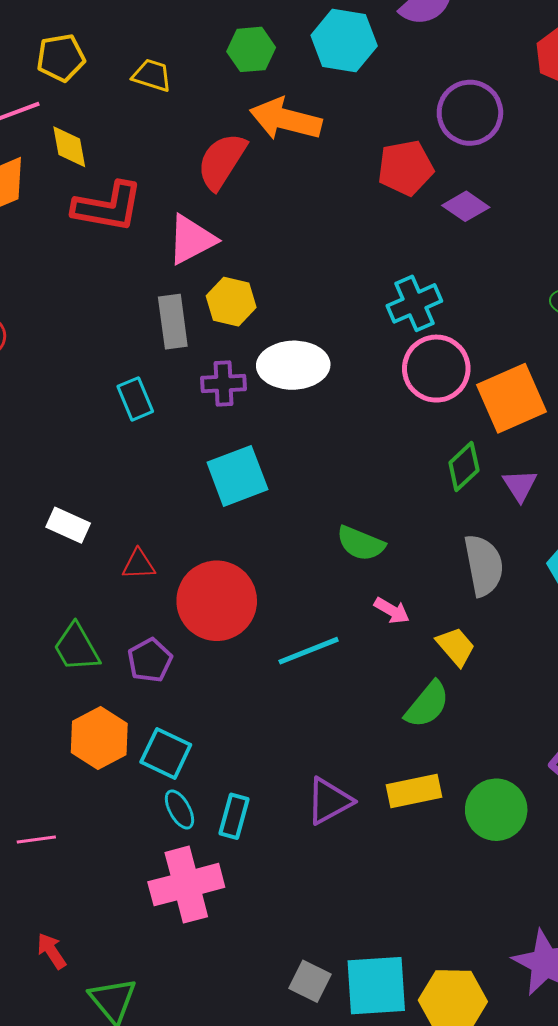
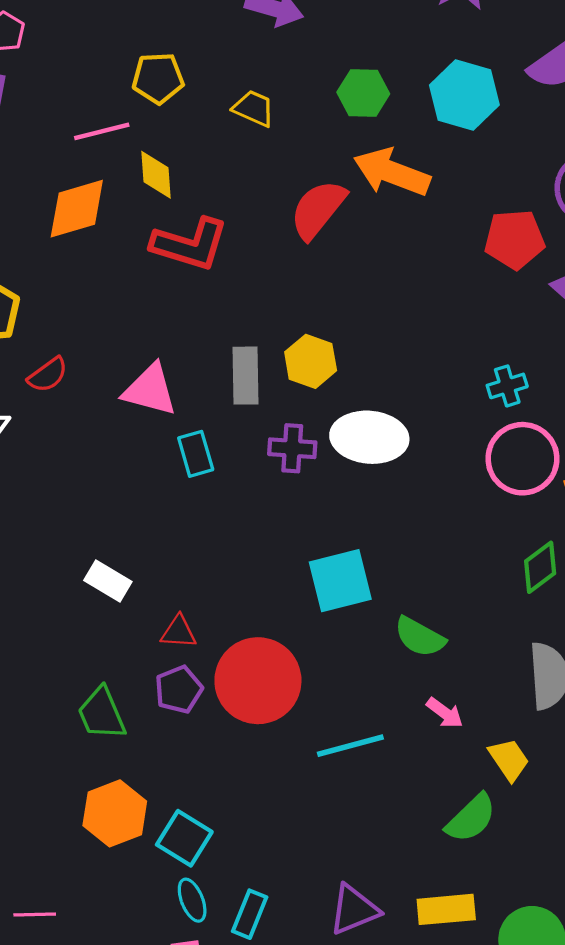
pink triangle: (191, 240) -> (150, 390), moved, turned 36
cyan cross: (414, 303) -> (507, 386), size x0.7
cyan square: (237, 476) -> (340, 581), moved
purple pentagon: (150, 660) -> (179, 689), moved

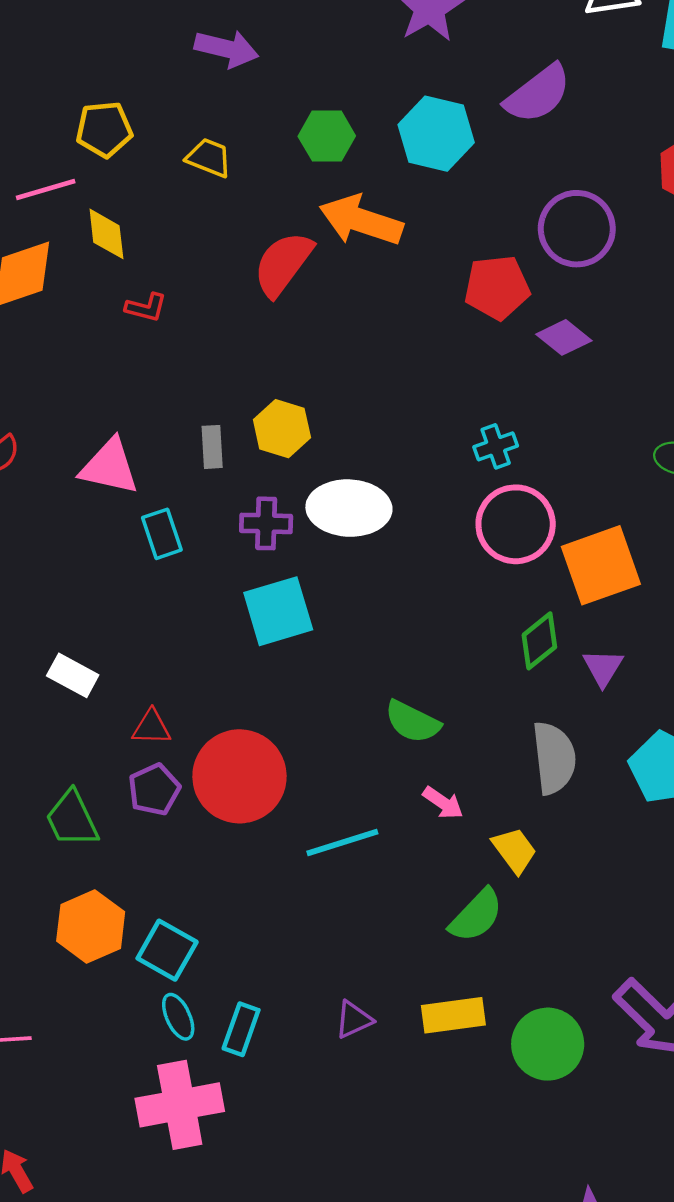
red L-shape: (190, 244) -> (146, 307), size x0.5
gray rectangle: (245, 376) -> (212, 447), size x0.7
cyan square: (340, 581) -> (278, 611), moved
purple triangle: (354, 910) -> (354, 1020), size x0.7

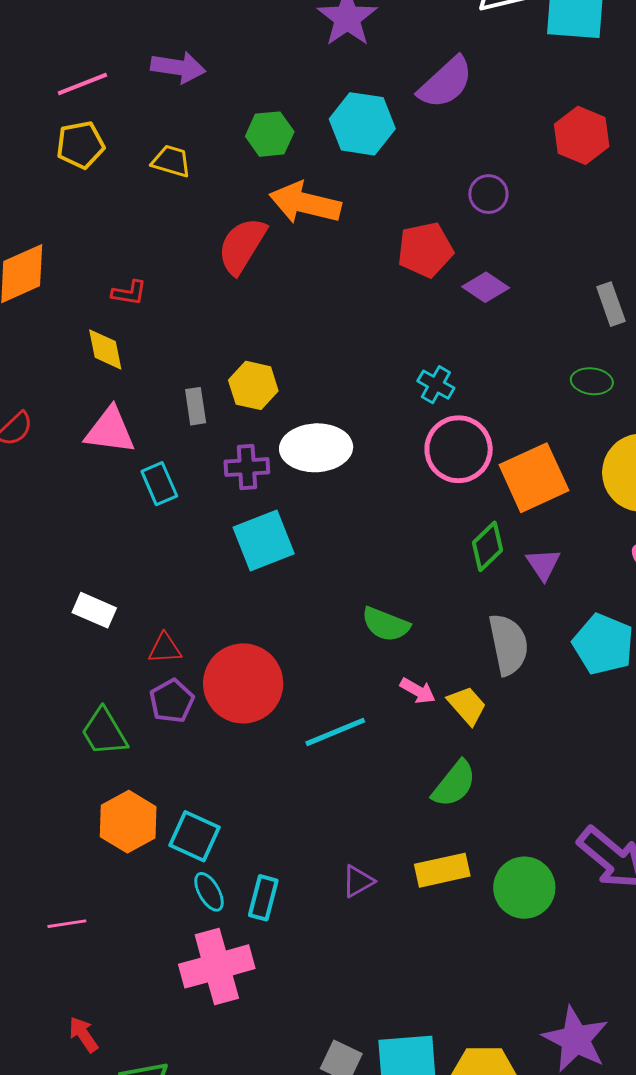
pink line: (46, 190) -> (82, 84), moved
purple circle: (577, 229) -> (488, 194), size x0.6
yellow diamond: (106, 234) -> (105, 349), moved
cyan cross: (496, 446) -> (436, 385), turned -36
yellow trapezoid: (514, 850) -> (467, 705), moved

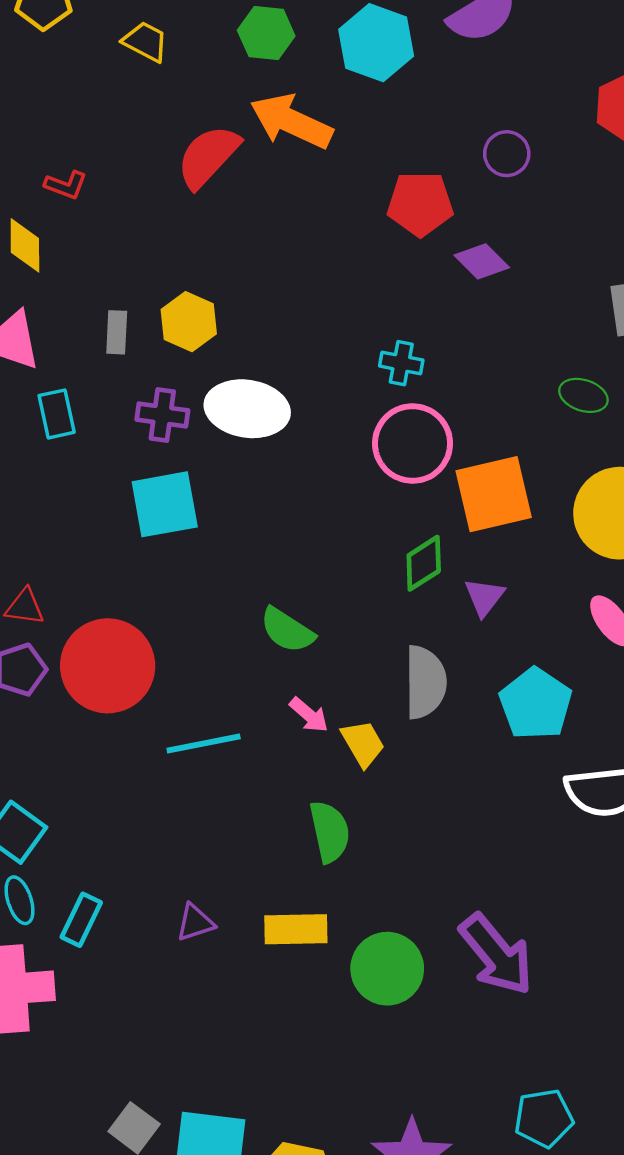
cyan cross: (436, 385) -> (401, 363), turned -30
green semicircle: (454, 784) -> (330, 832), turned -62

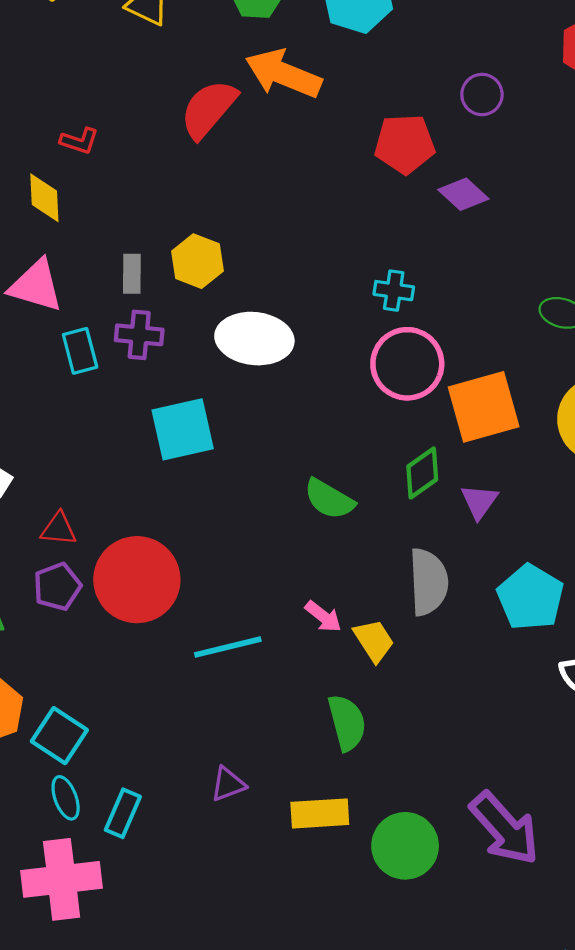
purple cross: (162, 415) -> (139, 335), moved
green semicircle: (287, 630) -> (329, 499), moved
purple triangle: (195, 923) -> (228, 784), moved

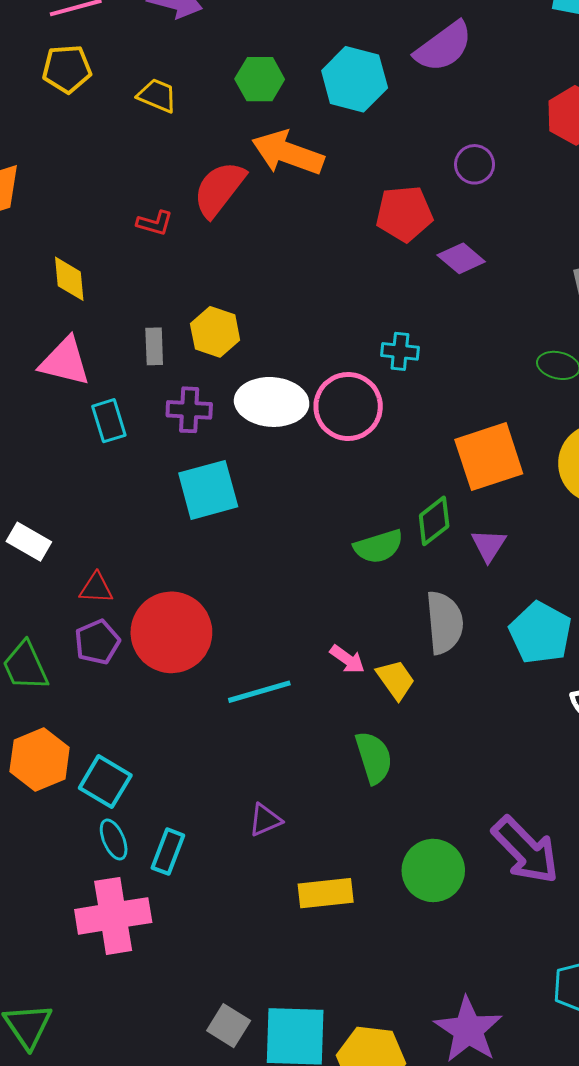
red L-shape: (79, 141) -> (155, 223), moved
purple cross: (139, 335) -> (189, 410), moved
pink circle: (407, 364) -> (348, 406), moved
green semicircle: (329, 499) -> (379, 547), moved, turned -45
yellow rectangle: (320, 813) -> (326, 893), moved

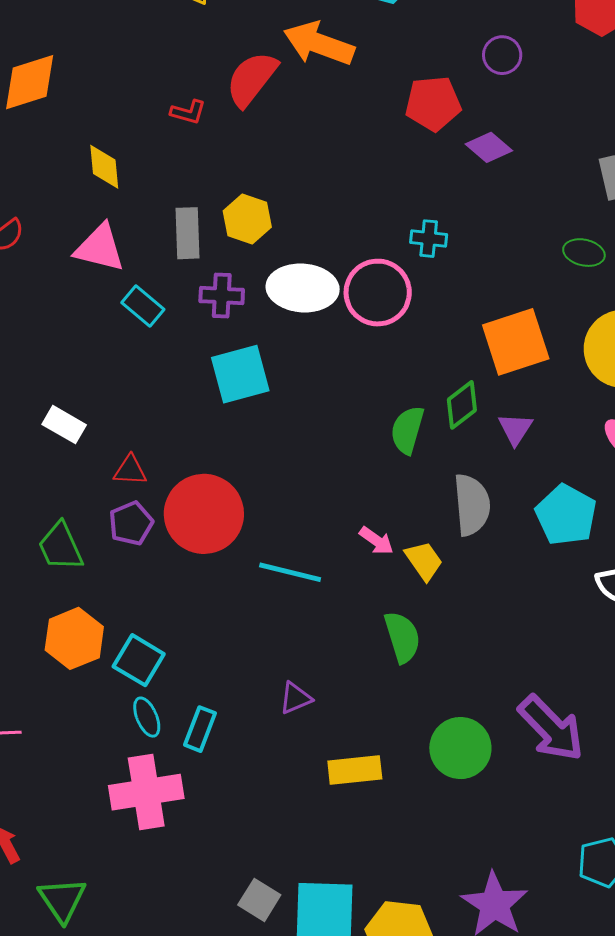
gray rectangle: (154, 346) -> (188, 233), size x1.4
cyan rectangle: (109, 421) -> (143, 306), turned -33
green semicircle: (379, 547) -> (407, 430), turned 123
cyan line: (259, 692) -> (290, 572), turned 30

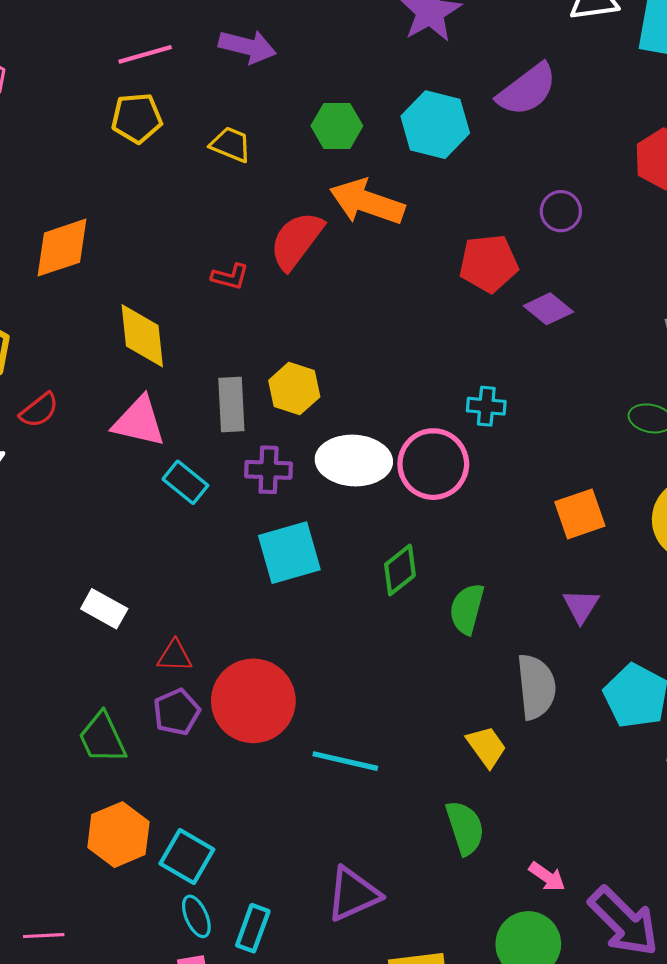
yellow diamond: (104, 167) -> (142, 336), size x1.4
orange square: (516, 342) -> (580, 514), size x0.7
green diamond: (462, 405) -> (400, 570), moved
pink arrow: (376, 541) -> (547, 877), moved
purple triangle: (295, 698) -> (353, 894), size x1.6

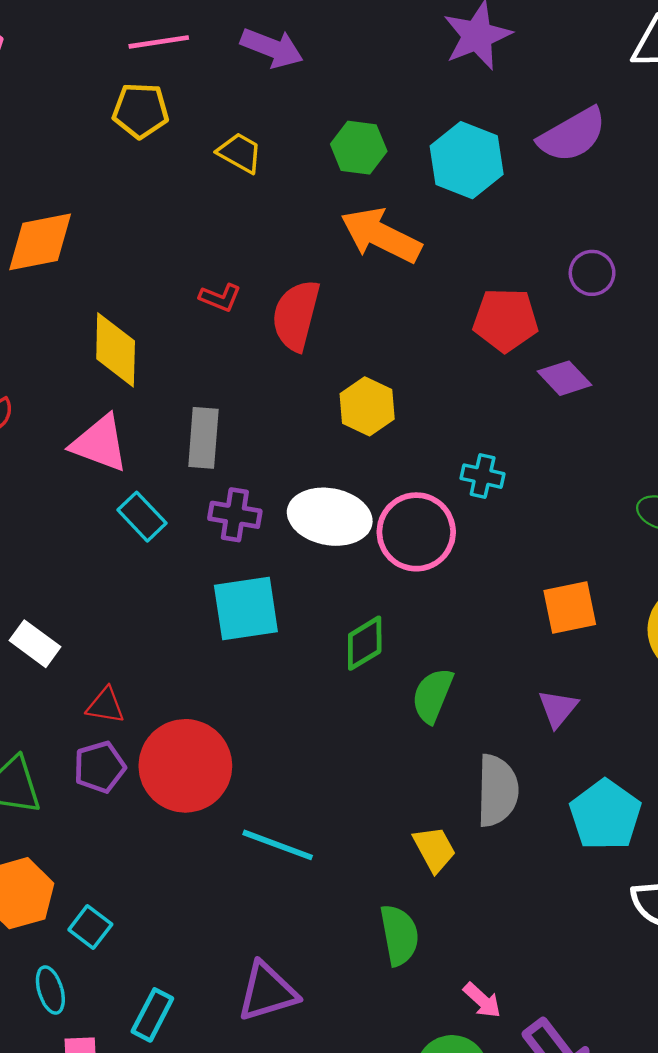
red semicircle: (296, 240) -> (296, 315), moved, turned -30
yellow hexagon: (294, 389) -> (367, 406), moved
cyan square: (187, 856) -> (90, 927), size x0.7
cyan ellipse: (196, 916) -> (50, 990), moved

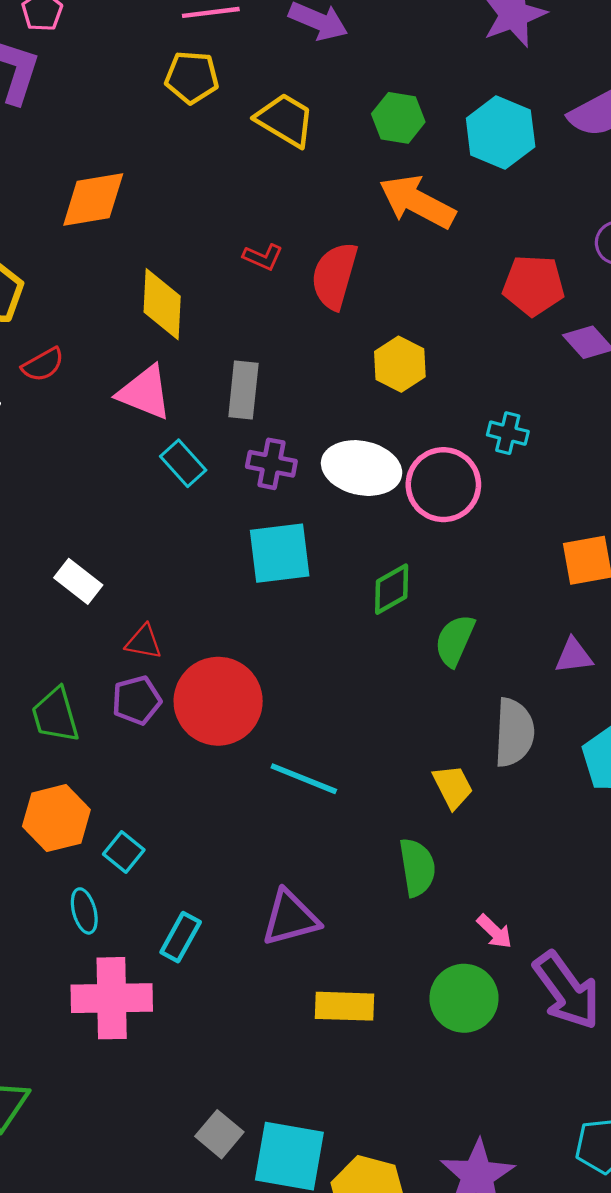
yellow trapezoid: (240, 153) -> (285, 120), size x1.4
purple triangle: (558, 708) -> (574, 656), turned 42

